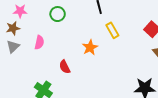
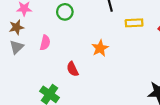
yellow rectangle: (112, 30) -> (134, 23), moved, turned -63

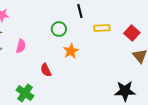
green circle: (65, 12) -> (59, 29), moved

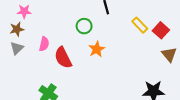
yellow rectangle: (102, 28) -> (140, 25), moved, turned 49
red semicircle: (46, 70) -> (63, 58), moved, size x1.5

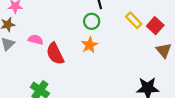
green circle: (84, 26) -> (92, 21), moved
pink semicircle: (44, 44) -> (36, 40), turned -88

